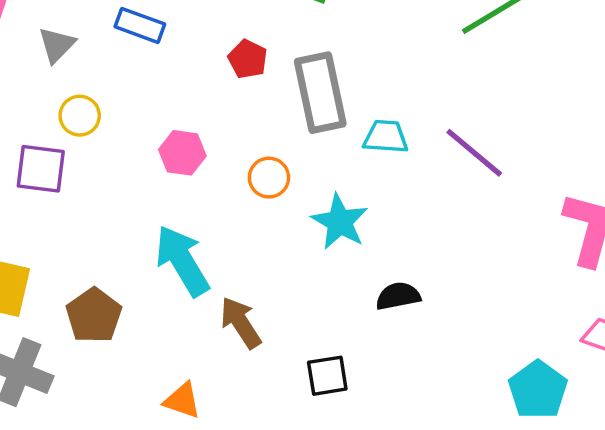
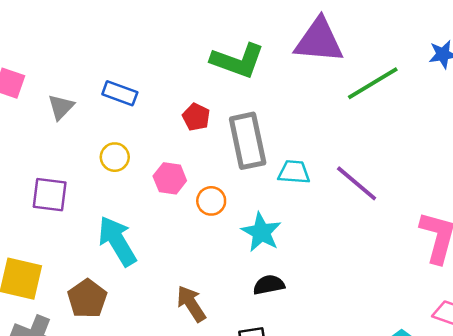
yellow circle: (80, 116) -> (115, 157), moved
pink hexagon: (182, 153) -> (170, 178), moved
cyan arrow: (182, 261) -> (117, 241), moved
black semicircle: (398, 296) -> (269, 285), moved

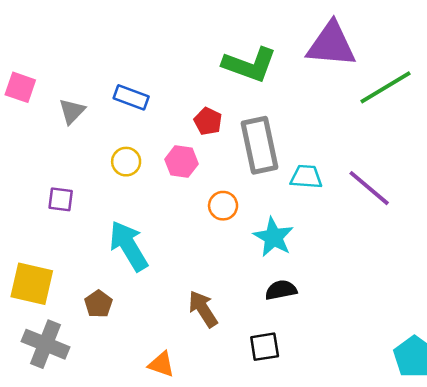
pink hexagon: (170, 178) -> (182, 162), moved
purple square: (50, 195) -> (61, 199), size x0.7
brown pentagon: (87, 299) -> (98, 304), size x0.7

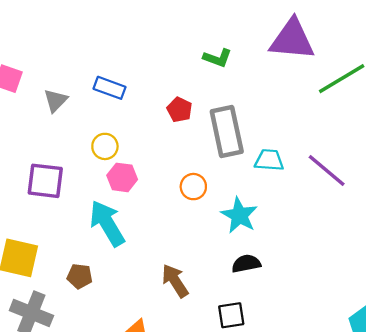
green L-shape: (250, 65) -> (217, 58), size x0.6
pink hexagon: (182, 162) -> (122, 177), moved
purple square: (61, 199) -> (45, 181), size x1.6
brown pentagon: (98, 304) -> (80, 276), turned -30

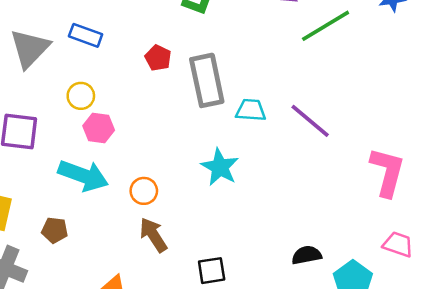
gray triangle: (56, 100) -> (30, 48), size x1.6
orange circle: (193, 187) -> (144, 191), moved
cyan arrow: (107, 223) -> (83, 175), turned 141
black semicircle: (246, 264) -> (307, 255), moved

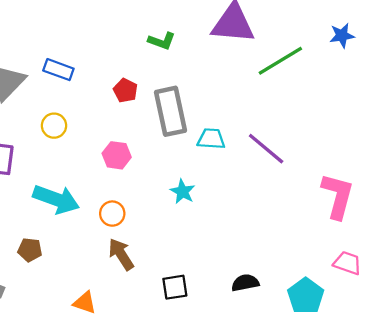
pink hexagon: (99, 128) -> (117, 155), moved
cyan star: (220, 167) -> (183, 192), size x0.7
black semicircle: (307, 255) -> (245, 283), moved

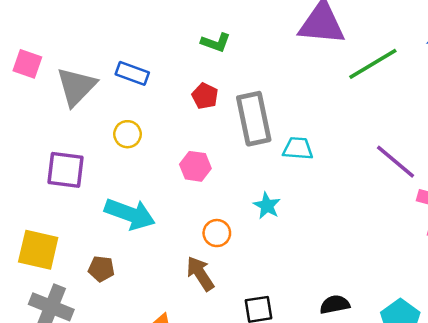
green L-shape: (162, 41) -> (216, 42), moved
purple line: (266, 149) -> (396, 162), moved
orange circle: (112, 214) -> (217, 233), moved

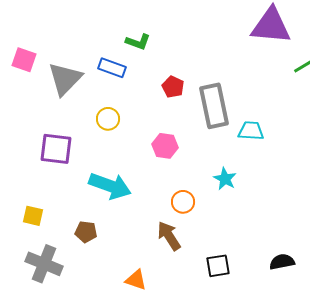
green L-shape: (216, 42) -> (138, 42), moved
yellow square: (38, 250) -> (33, 216), size x0.6

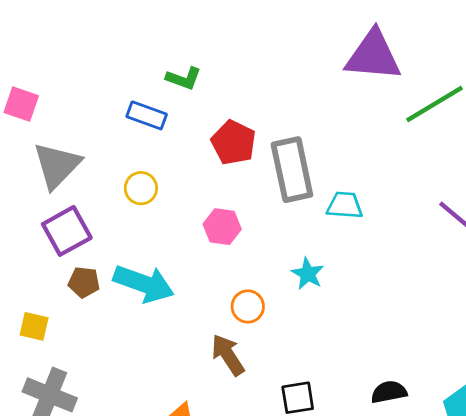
gray triangle: (65, 79) -> (57, 165), moved
red pentagon: (173, 87) -> (234, 143), size x1.4
purple square: (56, 149) -> (67, 231), turned -36
brown pentagon: (86, 232) -> (84, 282), moved

